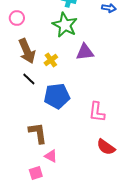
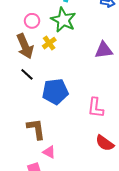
pink circle: (17, 18) -> (32, 21), moved
purple triangle: (85, 52) -> (104, 50), moved
yellow cross: (51, 60) -> (49, 43), moved

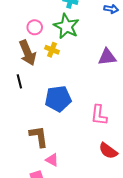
yellow cross: (49, 43) -> (52, 50), turned -32
black line: (27, 74) -> (19, 81), moved, turned 32

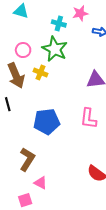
pink L-shape: (99, 115) -> (88, 118), moved
brown L-shape: (39, 136) -> (27, 159), turned 40

